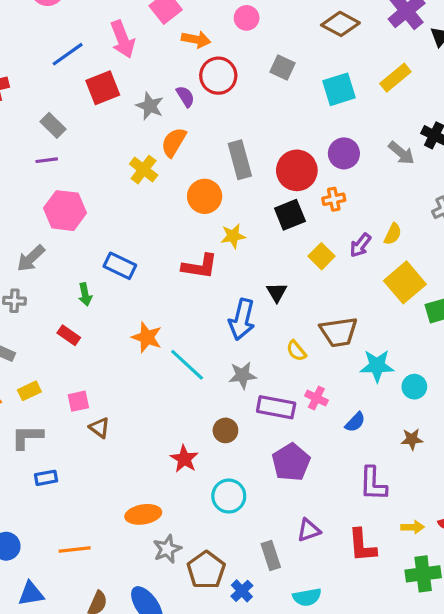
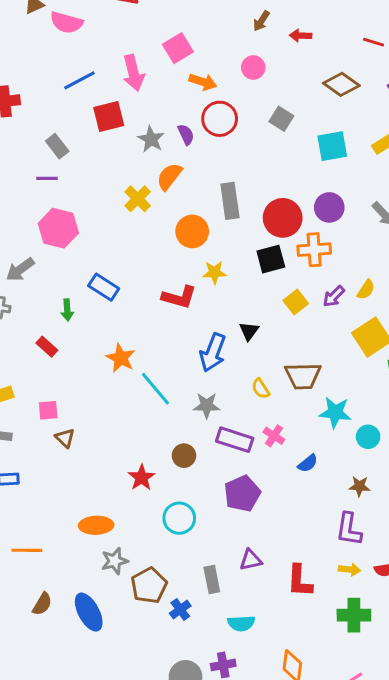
orange cross: (334, 199) -> (314, 250), size x1.5
purple L-shape: (373, 484) -> (349, 529), moved

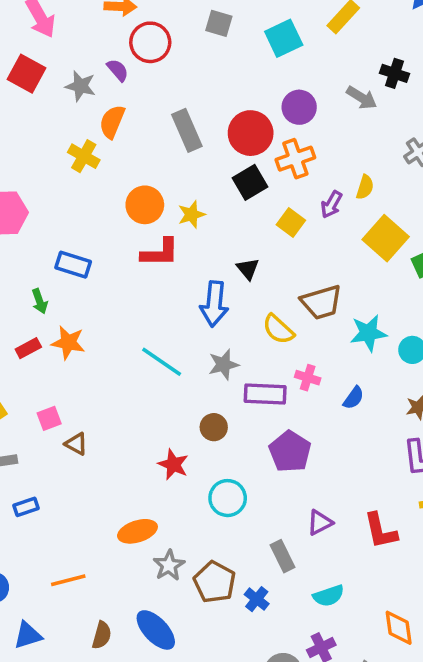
red square: (109, 116) -> (26, 74), turned -32
orange circle: (192, 231) -> (145, 205), moved
red rectangle: (47, 347) -> (28, 348), turned -55
orange star: (121, 358) -> (68, 343), moved
yellow semicircle: (261, 389) -> (278, 329), size x1.4

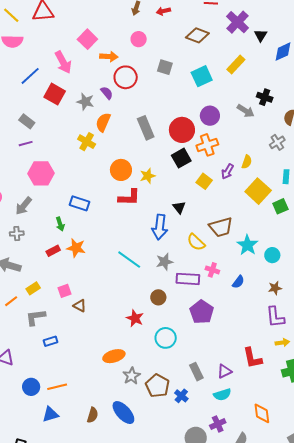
cyan star: (368, 333) -> (247, 245), turned -30
purple triangle: (320, 523) -> (224, 371), moved
orange line: (68, 580) -> (57, 387), moved

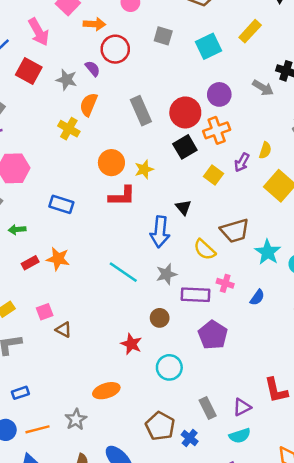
green arrow: (60, 224) -> (17, 230), moved, turned 104
blue rectangle: (50, 341) -> (20, 393), moved
gray star: (132, 376) -> (76, 419), moved

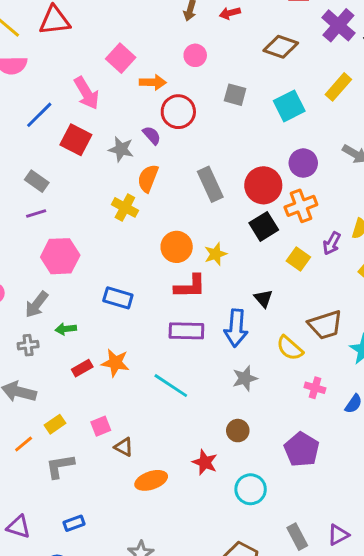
cyan line: (123, 272) -> (171, 386), moved
purple rectangle: (196, 295) -> (186, 331), moved
orange ellipse: (106, 391) -> (151, 480), moved

